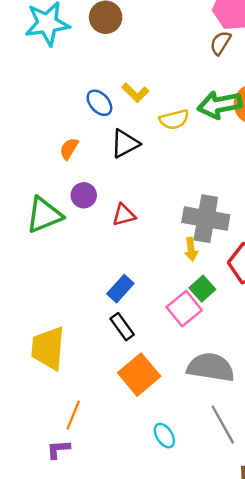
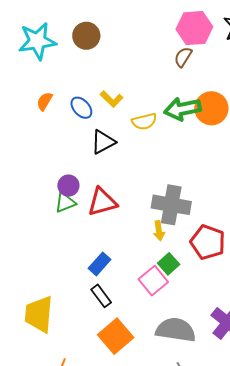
orange semicircle: (69, 149) -> (45, 101), moved
green triangle: (44, 215) -> (65, 203), moved, size x0.7
red triangle: (124, 215) -> (102, 202), size x1.5

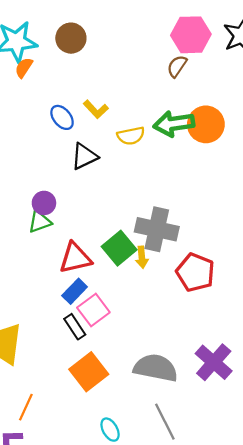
orange semicircle: (45, 101) -> (24, 68), moved
red triangle: (102, 202) -> (75, 258), moved
green square: (169, 264) -> (119, 248), moved, size x1.4
pink square: (153, 281) -> (93, 310), moved

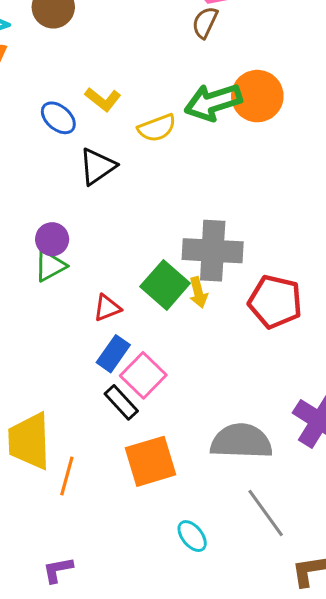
red triangle: (75, 258) -> (107, 308), size x0.6
orange square: (89, 372) -> (150, 461), turned 30
orange line: (26, 407) -> (67, 476), moved

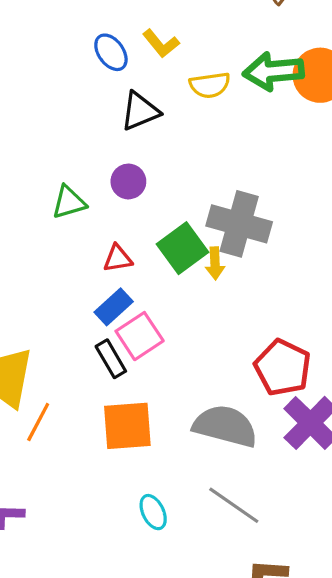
purple circle: (52, 239) -> (128, 181), moved
red pentagon: (275, 302) -> (283, 368), moved
gray line: (266, 513) -> (234, 505), turned -32

